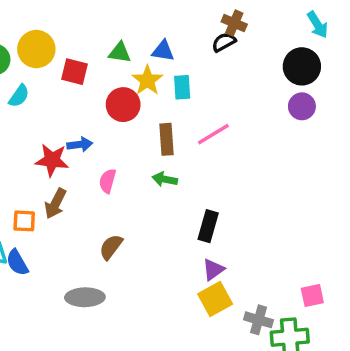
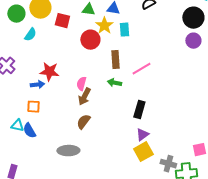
pink line: (213, 134) -> (141, 69), moved
blue arrow: (80, 145) -> (37, 85), moved
brown arrow: (55, 204) -> (84, 97), moved

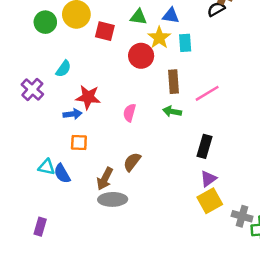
cyan semicircle: (30, 35) -> (63, 69), moved
brown arrow: (84, 97) -> (105, 179), moved
orange square: (33, 107) -> (79, 142), moved

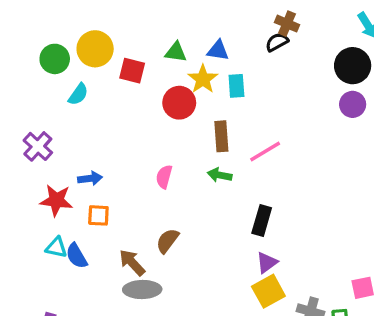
cyan semicircle: (63, 69) -> (78, 94), moved
red star: (88, 97) -> (56, 200), moved
brown arrow: (105, 179) -> (132, 263), turned 110

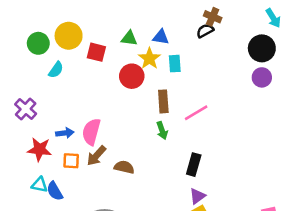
green arrow: (220, 175) -> (162, 130), turned -120
pink semicircle: (164, 177) -> (91, 132), moved, size x1.5
brown semicircle: (167, 241) -> (124, 167), moved, turned 66
brown arrow: (132, 263) -> (96, 156), moved, turned -95

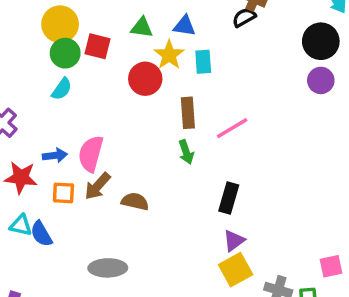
green circle: (38, 43) -> (65, 53), moved
cyan semicircle: (56, 70) -> (62, 89), moved

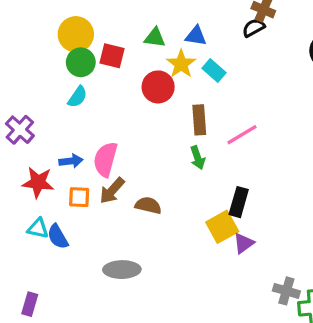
cyan rectangle: (203, 62) -> (214, 70), turned -45
yellow square: (236, 270) -> (222, 227), moved

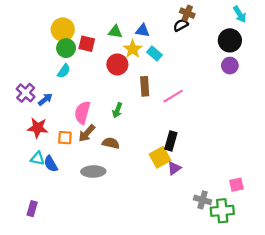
green arrow: (198, 158) -> (117, 110), moved, turned 40
blue arrow: (71, 161) -> (45, 99), moved, turned -32
gray ellipse: (122, 270) -> (93, 171), moved

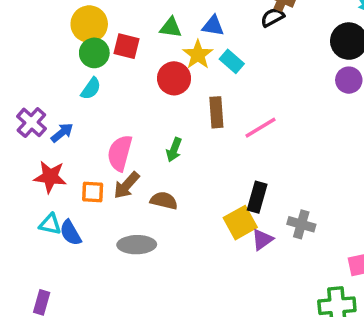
gray cross: (203, 200) -> (301, 224), moved

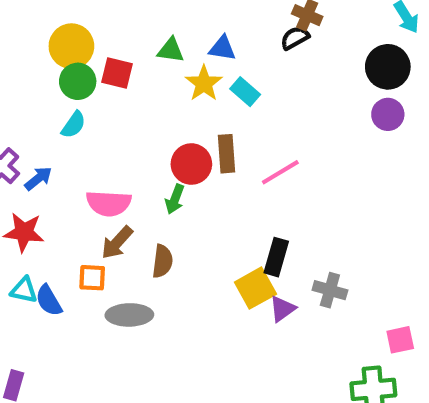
red circle: (174, 78) -> (191, 164), moved
pink semicircle: (120, 153) -> (109, 203), turned -102
orange square: (93, 192) -> (92, 278), moved
brown semicircle: (164, 201) -> (162, 261), turned 84

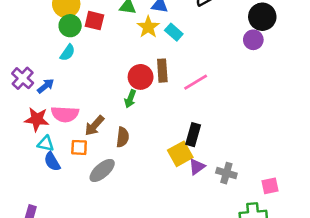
purple circle: (388, 114) -> (253, 40), moved
pink semicircle: (109, 203) -> (65, 114), moved
cyan triangle: (24, 290) -> (46, 144), moved
gray cross: (330, 290) -> (226, 173), moved
gray ellipse: (129, 315) -> (102, 170), turned -40

